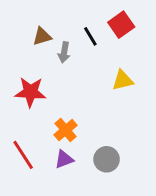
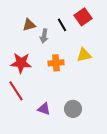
orange cross: (66, 130) -> (56, 63), moved, turned 35
red line: (23, 155) -> (16, 91), moved
purple triangle: (64, 159) -> (44, 109), turned 40

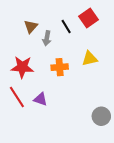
brown triangle: (29, 25) -> (31, 27), turned -32
purple triangle: (44, 109) -> (40, 99), moved
gray circle: (73, 109) -> (101, 116), moved

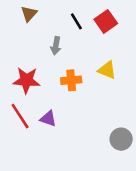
brown triangle: (31, 27) -> (29, 14), moved
black line: (66, 27) -> (76, 21), moved
yellow triangle: (90, 59) -> (107, 70), turned 35

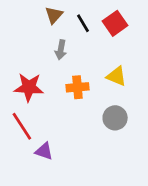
brown triangle: (29, 14) -> (54, 15), moved
purple triangle: (48, 119) -> (44, 151), moved
gray circle: (121, 139) -> (115, 118), moved

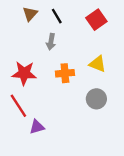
brown triangle: (54, 15) -> (30, 14), moved
black line: (83, 23) -> (57, 16), moved
purple triangle: (44, 151) -> (37, 127), turned -35

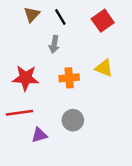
gray circle: (96, 99) -> (73, 120), moved
red line: (18, 106) -> (19, 113), turned -65

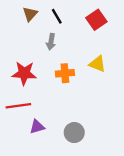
gray circle: (73, 120) -> (74, 133), moved

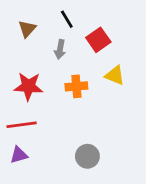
brown triangle: (30, 14) -> (27, 29), moved
red square: (96, 20) -> (98, 40), moved
purple triangle: (37, 127) -> (19, 155), moved

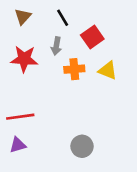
brown triangle: (27, 29) -> (23, 16), moved
red star: (28, 86) -> (24, 59), moved
orange cross: (76, 86) -> (74, 69), moved

